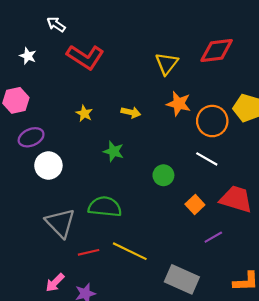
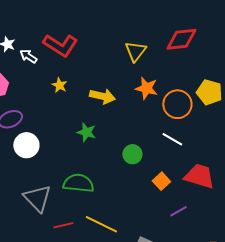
white arrow: (56, 24) -> (28, 56), moved
yellow arrow: (131, 112) -> (102, 96), size x1.4
yellow star: (84, 113) -> (59, 85), moved

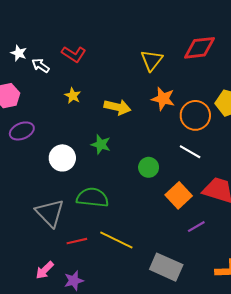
red L-shape: (60, 45) -> (74, 54), size x0.7
white circle: (26, 145) -> (62, 158), moved
orange square: (161, 181) -> (179, 195), size x1.4

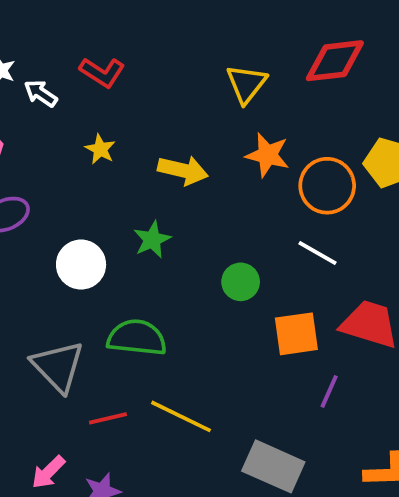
green star: (101, 144) -> (152, 240), turned 30
orange square: (179, 195) -> (296, 334), turned 35
purple line: (196, 227) -> (329, 391), turned -36

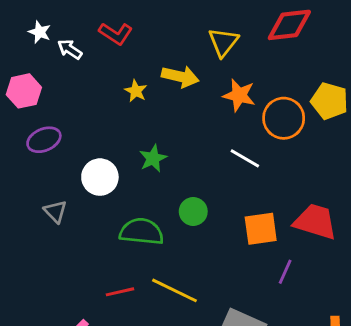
yellow star: (100, 149) -> (136, 91), moved
yellow arrow: (183, 170) -> (180, 77), moved
white line: (318, 253) -> (245, 158), moved
green circle: (241, 282) -> (193, 211), moved
gray triangle: (58, 366) -> (55, 211), moved, size x0.6

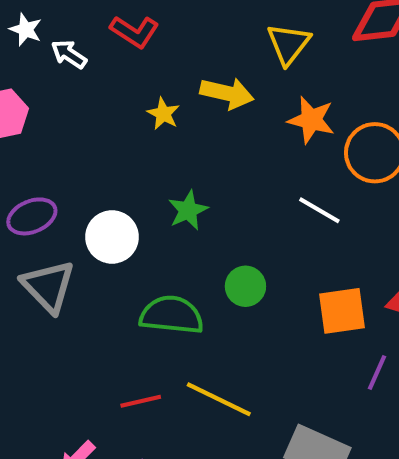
purple ellipse: (44, 140) -> (32, 216), moved
gray triangle: (55, 211) -> (48, 286), size x1.6

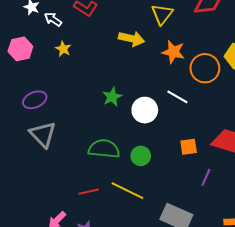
yellow star: (163, 114) -> (63, 49), moved
white circle: (112, 237) -> (145, 110), moved
green circle: (245, 286) -> (141, 156), moved
orange square: (342, 311) -> (189, 147), size x0.7

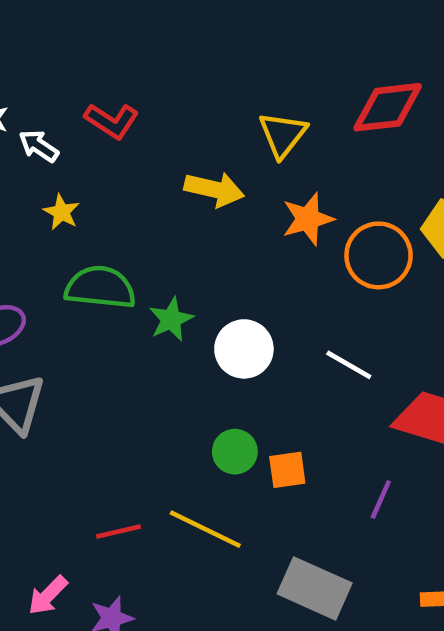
orange star: (173, 52) -> (308, 219), turned -30
white line: (177, 97) -> (349, 365), moved
orange square: (189, 147) -> (287, 470), moved
green semicircle: (104, 149) -> (100, 287), moved

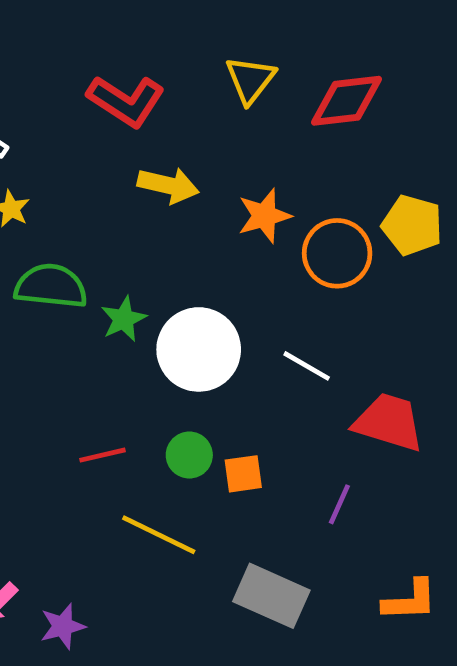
red L-shape: (112, 121) -> (126, 101), moved, size x1.4
yellow triangle: (283, 135) -> (250, 80), moved
white circle: (244, 349) -> (199, 349), size x1.4
red line: (118, 531) -> (103, 455), moved

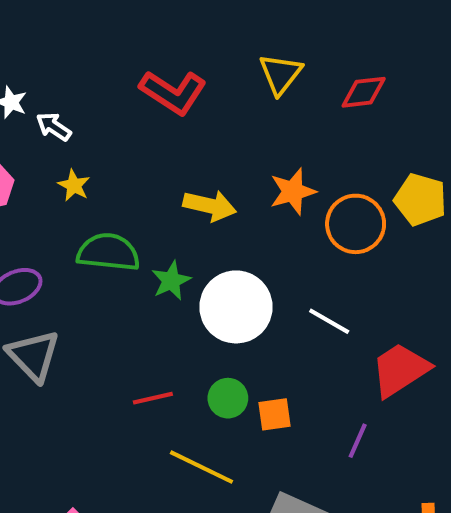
red diamond: (346, 101) -> (364, 92), size x0.7
yellow arrow: (168, 185) -> (210, 206), moved
red trapezoid: (389, 422) -> (400, 370), turned -50

